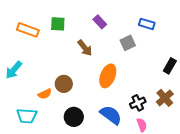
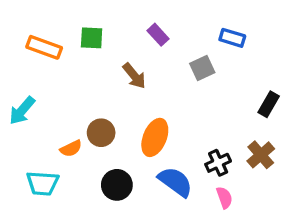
orange ellipse: (108, 76) -> (155, 137), moved

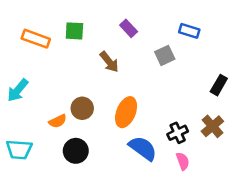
cyan trapezoid: (43, 183) -> (19, 150), moved
black circle: (117, 185) -> (76, 151), moved

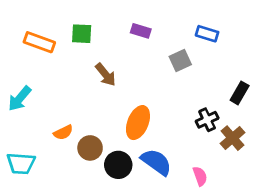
purple rectangle: (129, 28) -> (141, 31), turned -30
brown arrow: (109, 62) -> (106, 75), moved
brown circle: (82, 108) -> (90, 148), moved
black cross: (178, 133) -> (207, 120), moved
black circle: (76, 151) -> (118, 165), moved

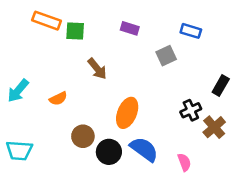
orange rectangle: (39, 42) -> (47, 21), moved
orange semicircle: (63, 132) -> (58, 99), moved

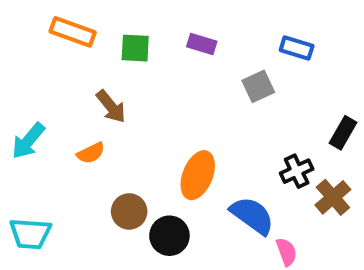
green square: (75, 31) -> (135, 48), moved
brown arrow: (97, 69) -> (111, 107), moved
blue semicircle: (144, 149) -> (252, 216), moved

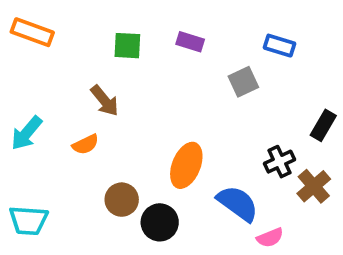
orange rectangle: (73, 32) -> (32, 32), moved
pink semicircle: (286, 252) -> (270, 238), turned 88

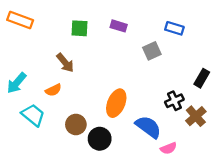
cyan trapezoid: (28, 220) -> (33, 115), moved, turned -145

